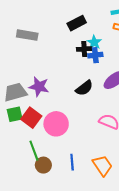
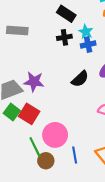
black rectangle: (77, 23) -> (66, 14), turned 66
black cross: (84, 49) -> (64, 37), moved
green square: (15, 114) -> (12, 112), turned -35
pink circle: (56, 124) -> (55, 135), moved

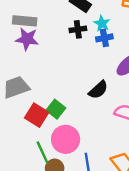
black semicircle: (80, 79) -> (98, 90), moved
purple star: (34, 82) -> (27, 39), moved
green square: (12, 112) -> (56, 109), moved

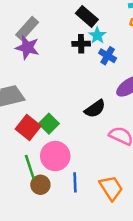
gray rectangle: (25, 21) -> (27, 28), turned -60
cyan star: (102, 23) -> (97, 35), moved
blue cross: (104, 38) -> (108, 56), turned 35

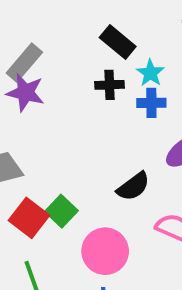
cyan star: (97, 35) -> (150, 73), moved
blue cross: (108, 56) -> (151, 103), turned -30
pink circle: (55, 156) -> (105, 251), moved

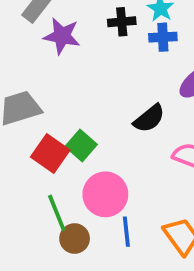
purple star: (25, 93) -> (62, 36), moved
pink circle: (105, 251) -> (105, 194), moved

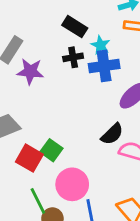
blue cross: (163, 37) -> (104, 66), size x1.5
black semicircle: (149, 118) -> (112, 134), moved

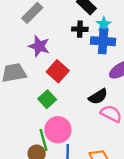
purple star: (30, 71) -> (39, 46), moved
red square: (29, 158) -> (58, 71), moved
green line: (38, 201) -> (44, 140), moved

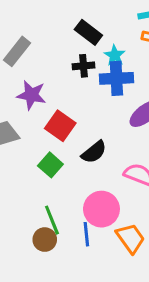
black semicircle: (98, 97) -> (94, 152), moved
pink circle: (58, 130) -> (101, 209), moved

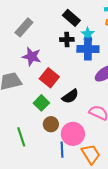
green line: (52, 220) -> (21, 137), moved
brown circle: (45, 240) -> (51, 124), moved

